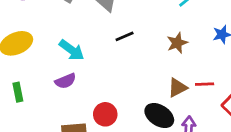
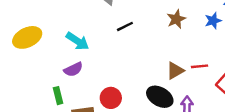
brown star: (177, 43) -> (176, 19), moved
green rectangle: (18, 92) -> (58, 96), moved

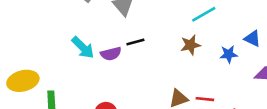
yellow ellipse: (27, 37) -> (23, 81), moved
purple semicircle: (73, 69) -> (111, 54), moved

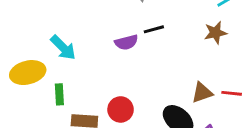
cyan arrow: (83, 48) -> (63, 48), moved

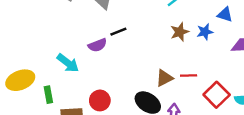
brown star: (215, 33) -> (180, 32), moved
cyan arrow: (63, 48) -> (68, 63), moved

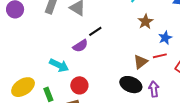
blue star: (205, 32) -> (165, 38), moved
red circle: (100, 100) -> (79, 85), moved

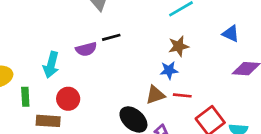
blue star: (165, 38) -> (169, 70), moved
cyan arrow: (59, 65) -> (51, 65), turned 60

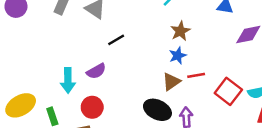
purple semicircle: (86, 49) -> (96, 71), moved

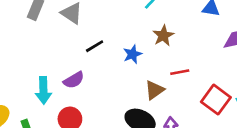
blue star: (178, 56) -> (133, 54), moved
red line: (196, 75) -> (180, 72), moved

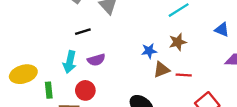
black line: (95, 46) -> (83, 32), moved
brown triangle: (154, 90) -> (161, 70), moved

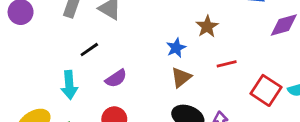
cyan arrow: (70, 62) -> (69, 85), moved
brown triangle: (161, 70) -> (181, 77), moved

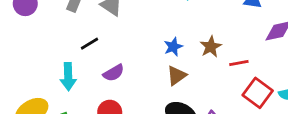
brown star: (207, 27) -> (211, 47), moved
red line: (227, 64) -> (239, 63), moved

